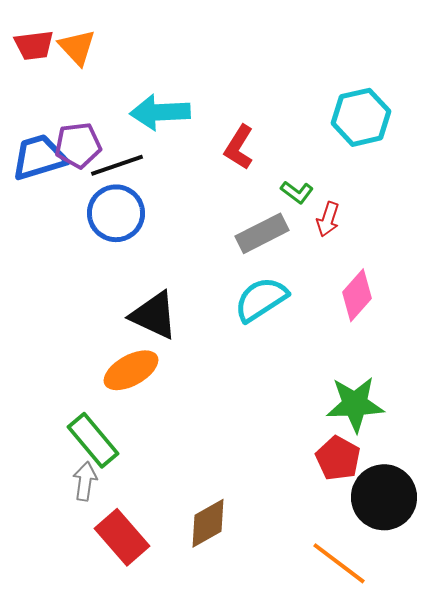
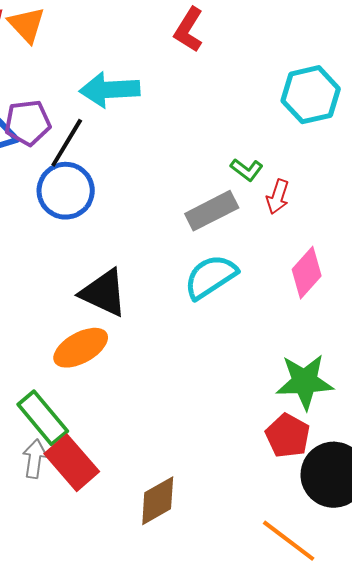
red L-shape: (239, 147) -> (189, 30), moved
black line: (117, 165) -> (67, 143), turned -40
red rectangle: (122, 537) -> (72, 463), moved

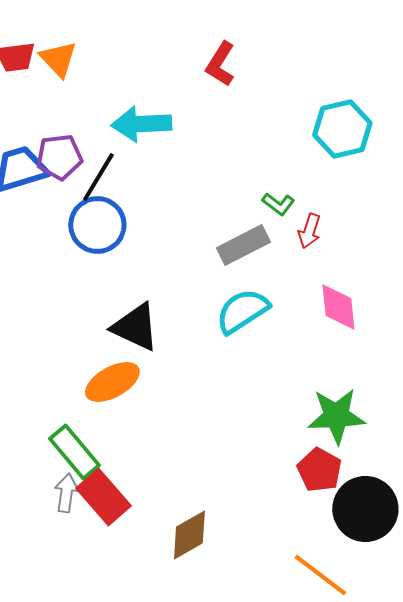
pink diamond: (307, 273) -> (338, 307), turned -48

